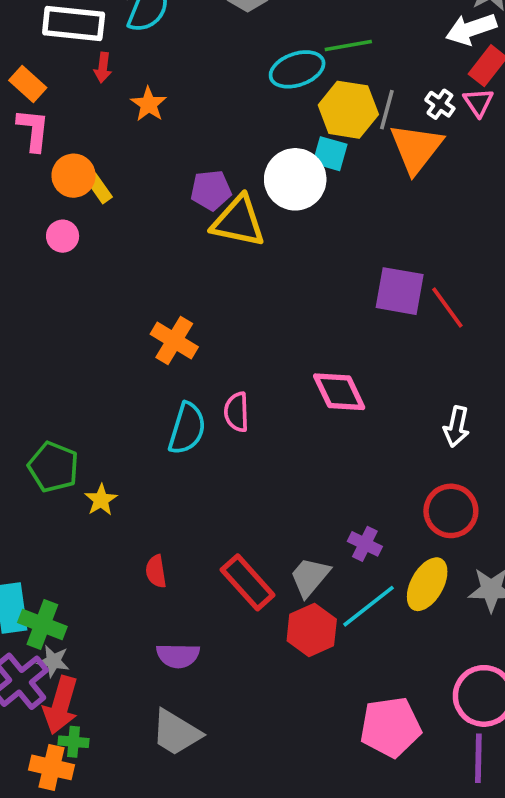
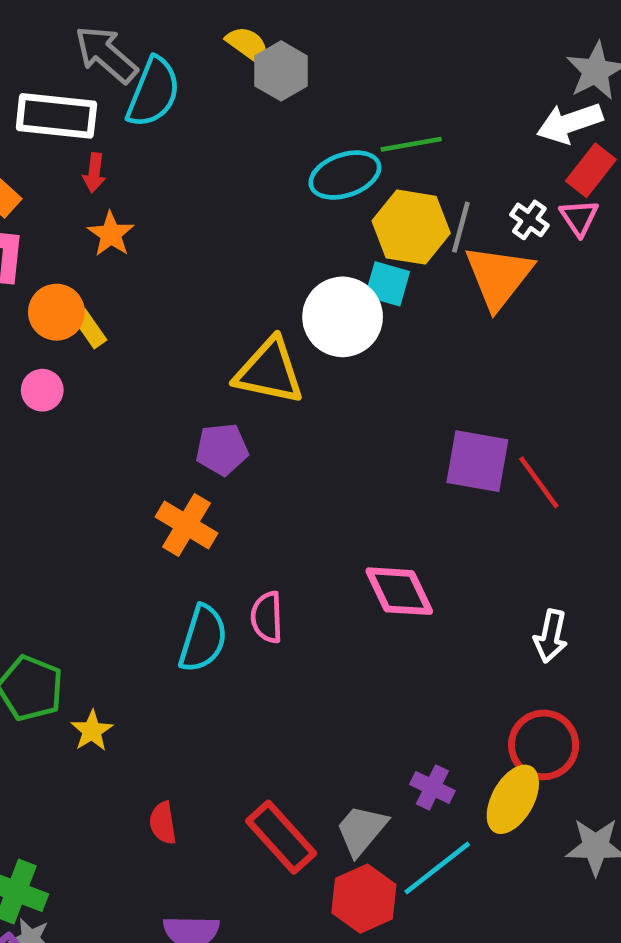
orange star: (149, 104) -> (111, 234), moved
purple pentagon: (211, 190) -> (222, 449), moved
yellow ellipse: (427, 584) -> (513, 799), moved

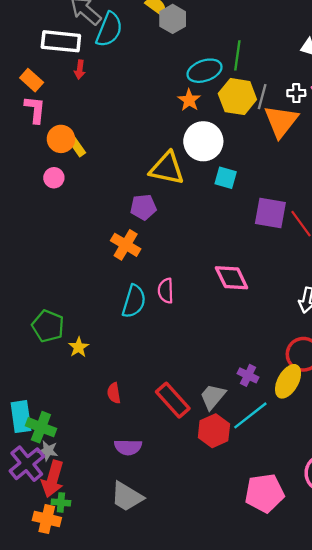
green line: (411, 144) -> (237, 55), turned -72
white cross: (529, 220) -> (296, 93), turned -36
orange star: (111, 234) -> (189, 100), moved
cyan square: (387, 284) -> (226, 178), moved

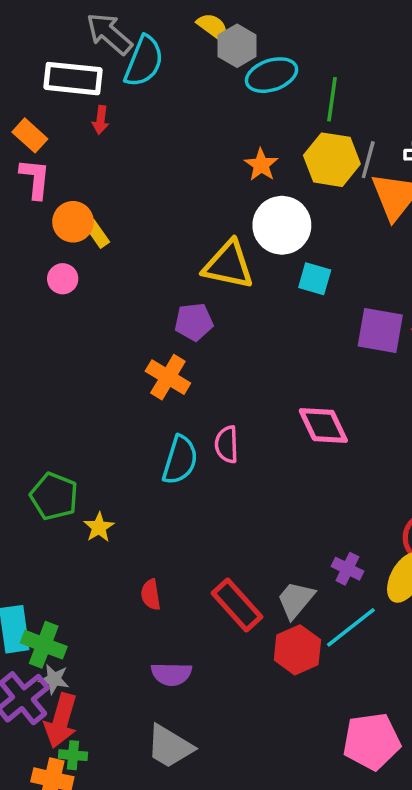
cyan ellipse: (204, 71) -> (272, 75), moved

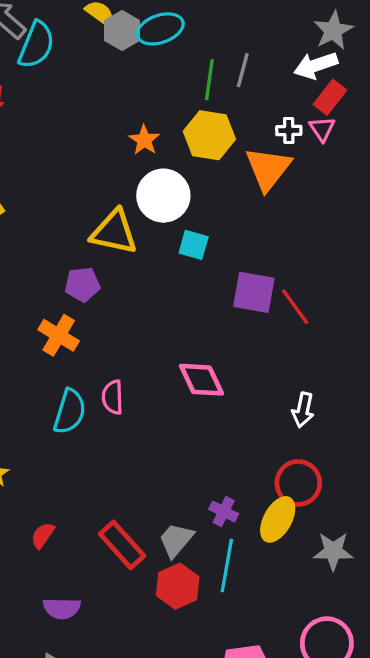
cyan ellipse: (272, 75) -> (160, 29), moved
gray line: (368, 160) -> (243, 70), moved
red semicircle: (151, 595) -> (43, 535), turned 44
cyan line: (351, 627) -> (227, 565), turned -42

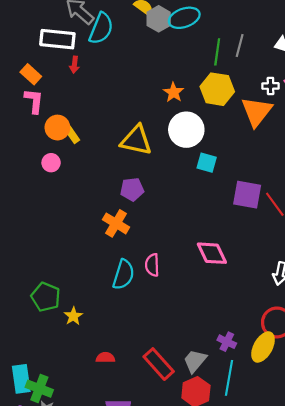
yellow triangle: (114, 232) -> (136, 140), moved
red semicircle: (43, 535) -> (105, 358), turned 54

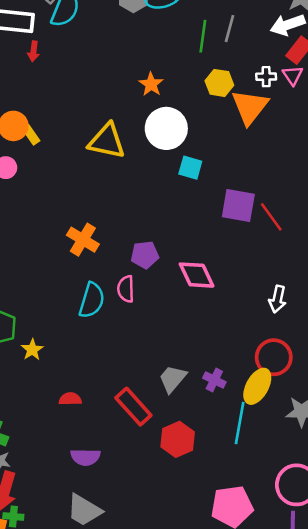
yellow hexagon: (217, 89) -> (219, 83), moved, size x0.7
purple pentagon: (132, 189) -> (145, 255), moved
gray trapezoid: (195, 361) -> (173, 379), moved
cyan line: (229, 378) -> (240, 423), moved

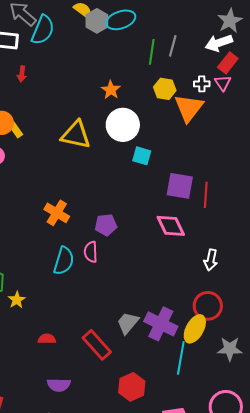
red arrow: (34, 51) -> (22, 74), moved
red line: (271, 217) -> (206, 195), turned 40
pink diamond: (197, 275) -> (171, 226), moved
purple cross: (214, 380) -> (161, 324), size x1.8
red hexagon: (178, 439) -> (132, 387), moved

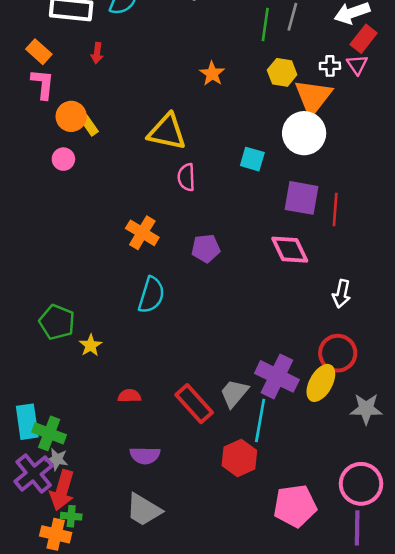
white circle: (123, 125) -> (304, 133), moved
pink semicircle: (91, 252) -> (186, 177), moved
gray trapezoid: (128, 323) -> (234, 393), moved
cyan line: (181, 358) -> (260, 420), moved

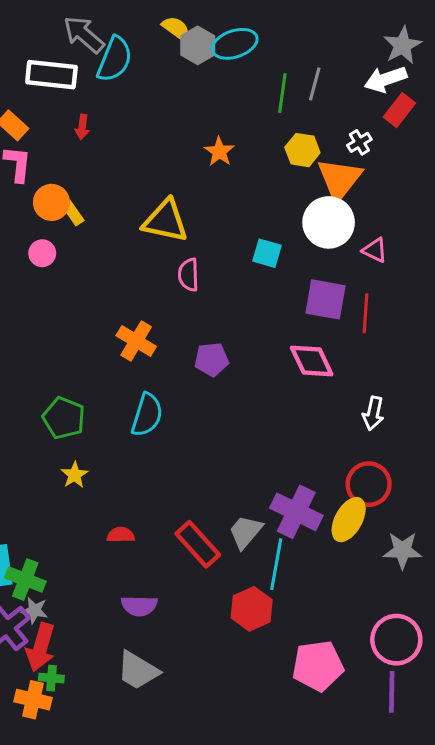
pink triangle: (357, 65) -> (375, 250), moved, turned -30
white cross: (330, 66) -> (359, 142), turned -30
green pentagon: (57, 322) -> (64, 418), moved

